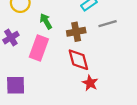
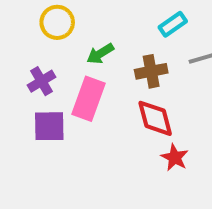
green arrow: (46, 21) -> (100, 54), turned -91
purple square: (16, 85) -> (49, 126), moved

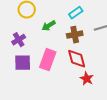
cyan rectangle: (173, 24) -> (76, 13), moved
pink rectangle: (88, 99) -> (48, 60), moved

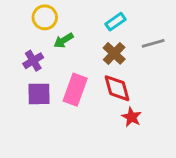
green arrow: (49, 26) -> (64, 40), moved
brown cross: (75, 35) -> (114, 53), turned -35

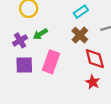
green arrow: (64, 40) -> (40, 34), moved
red diamond: (117, 88) -> (95, 59), moved

